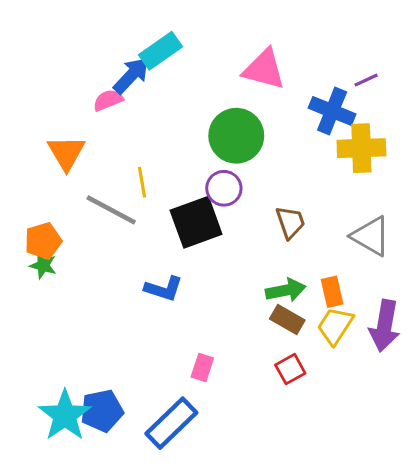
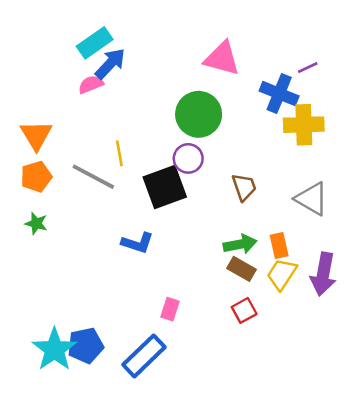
cyan rectangle: (161, 51) -> (95, 43), moved
orange triangle: (66, 153) -> (36, 135), moved
orange pentagon: (43, 241) -> (36, 177), moved

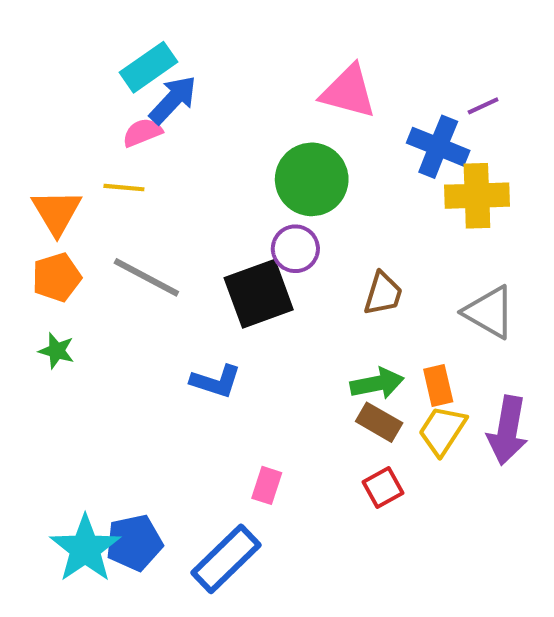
yellow line: (119, 153) -> (124, 188), moved, turned -75
brown trapezoid: (244, 187) -> (383, 294), turned 36

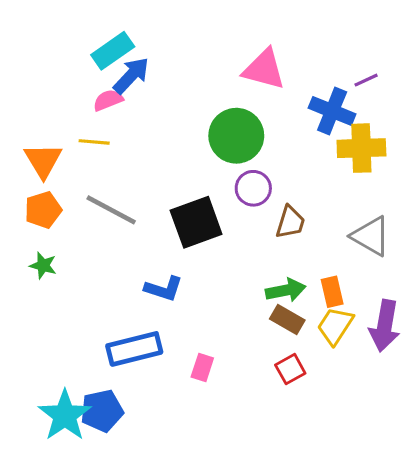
purple circle: (295, 249) -> (253, 188), moved
blue rectangle: (226, 559) -> (134, 349), moved, turned 30

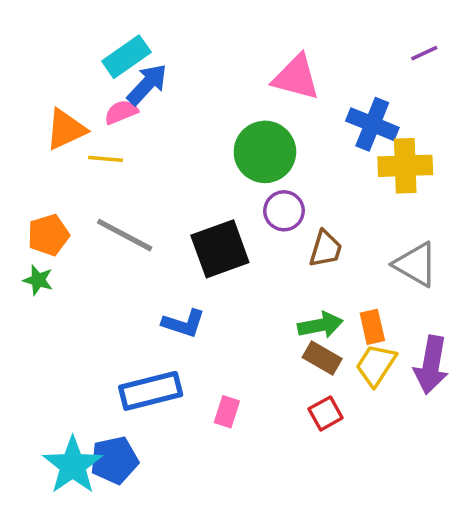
purple line: (366, 80) -> (424, 53), moved
orange triangle: (43, 160) -> (66, 129), moved, turned 36
green star: (43, 266) -> (38, 280), moved

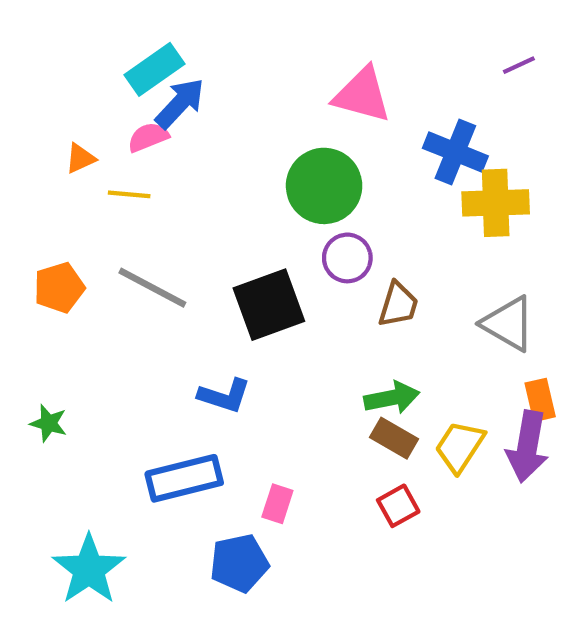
orange triangle: (66, 129) -> (80, 158), size x0.6
green star: (38, 280) -> (49, 423), moved
orange rectangle: (372, 327) -> (540, 400), moved
blue pentagon: (114, 460) -> (239, 563), moved

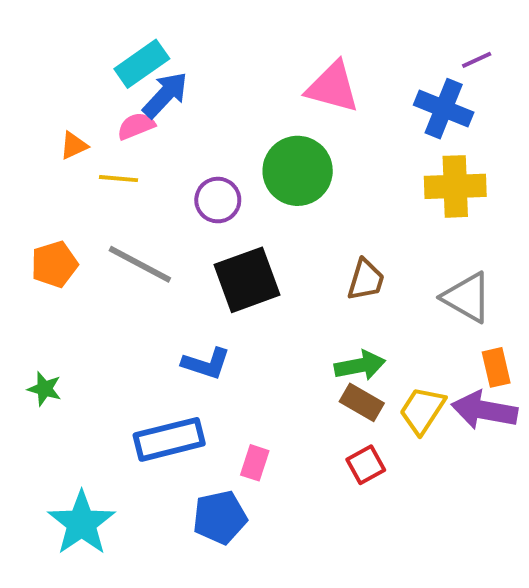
blue cross: (455, 152) -> (444, 109), moved
purple circle: (347, 258) -> (218, 200), moved
purple arrow: (527, 447) -> (484, 410), turned 90

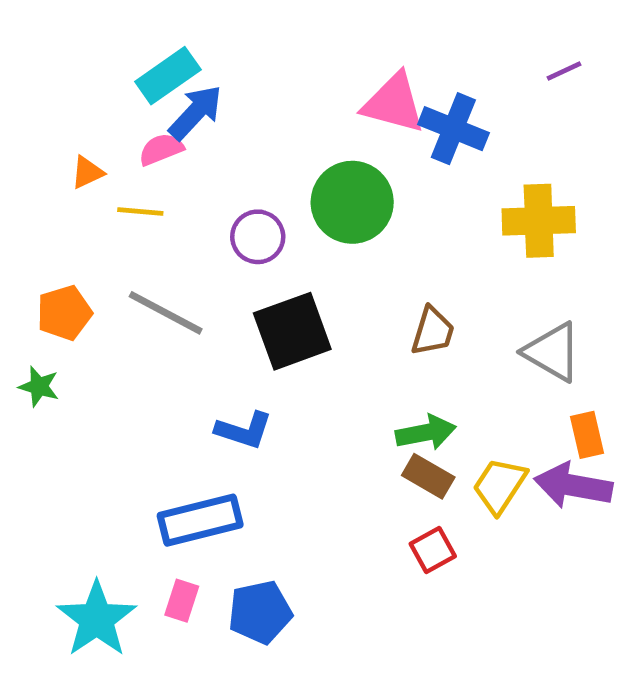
blue cross: (444, 109) -> (453, 129), moved
green star: (45, 389) -> (39, 386), moved
pink rectangle: (255, 463) -> (182, 601), moved

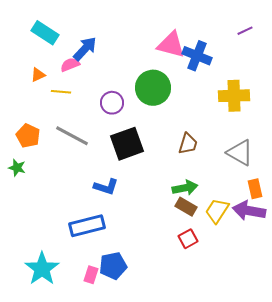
cyan rectangle: (168, 76) -> (45, 33), moved, turned 68
orange pentagon: (64, 313) -> (28, 136), turned -30
pink rectangle: (182, 601) -> (91, 275), moved

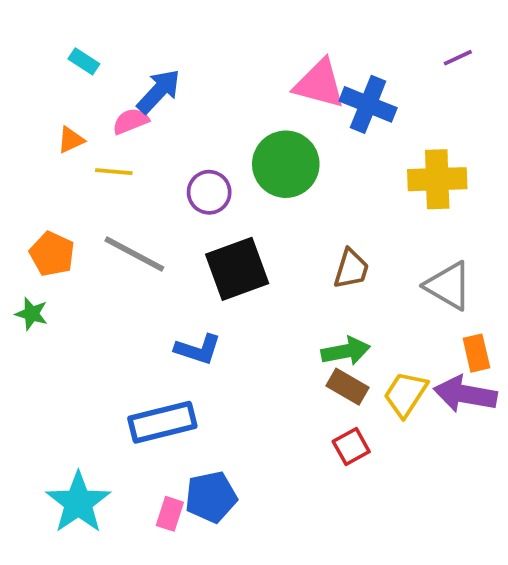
cyan rectangle: (45, 33) -> (84, 61), size x0.6

